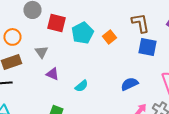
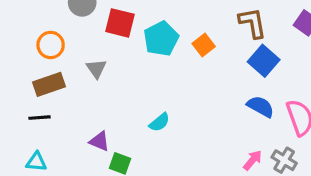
blue square: (147, 47) -> (264, 61), turned 30
purple triangle: (52, 74) -> (100, 141), moved
blue semicircle: (129, 84) -> (260, 107), moved, turned 54

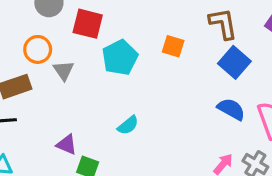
cyan pentagon: (161, 39) -> (120, 58), moved
orange circle: (51, 45) -> (38, 49), moved
orange square: (204, 45) -> (173, 46), turned -35

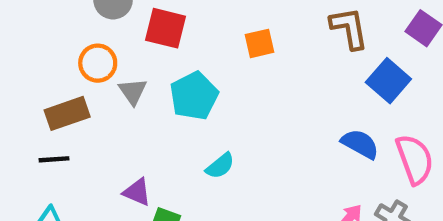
orange square: (173, 46) -> (259, 43), moved, turned -30
cyan pentagon: (120, 58) -> (194, 96), moved
blue square: (234, 62) -> (388, 81), moved

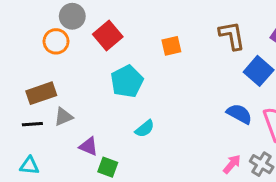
red square: (165, 28) -> (108, 35), turned 36
orange circle: (98, 63) -> (56, 41), moved
gray triangle: (133, 92) -> (63, 117), moved, turned 42

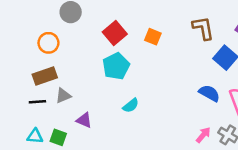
red square: (108, 35) -> (115, 33), moved
orange circle: (56, 41) -> (48, 43), moved
orange square: (171, 46) -> (153, 37), turned 35
green square: (108, 167) -> (58, 137), moved

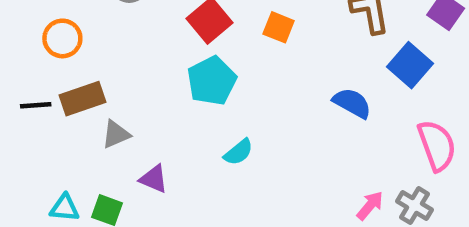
orange circle: (48, 43) -> (62, 38), moved
blue semicircle: (209, 93) -> (352, 103), moved
black line: (37, 102) -> (36, 105), moved

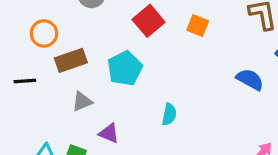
cyan pentagon: (212, 81) -> (125, 68), moved
brown rectangle: (82, 99) -> (71, 60), moved
cyan semicircle: (238, 152) -> (169, 114), turned -40

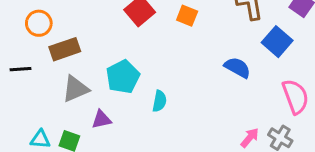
cyan pentagon: (125, 68) -> (123, 77), moved
gray triangle: (82, 102) -> (75, 89), size x1.4
purple triangle: (109, 133) -> (101, 119), turned -35

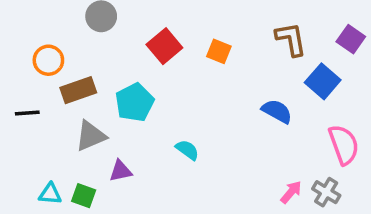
cyan pentagon: (123, 77) -> (135, 102), moved
cyan semicircle: (160, 101) -> (187, 150), turned -65

